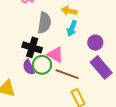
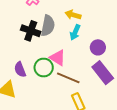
black cross: (32, 47) -> (31, 31), moved
purple semicircle: (29, 67) -> (20, 70), moved

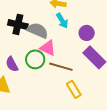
gray semicircle: (48, 26) -> (38, 30), moved, turned -70
cyan arrow: (75, 32) -> (62, 21), turned -49

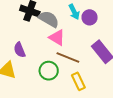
purple circle: (87, 33) -> (90, 17), moved
green circle: (35, 59) -> (49, 71), moved

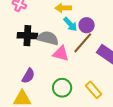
purple semicircle: (20, 50) -> (28, 76), turned -112
brown line: (68, 57) -> (83, 43), moved, turned -55

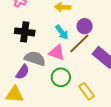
cyan arrow: (70, 24) -> (62, 32), moved
gray semicircle: (48, 38) -> (35, 58), moved
green circle: (62, 88) -> (61, 77), moved

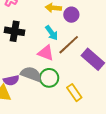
purple circle: (85, 26) -> (71, 15), moved
gray semicircle: (35, 58) -> (31, 74), moved
purple semicircle: (23, 72) -> (11, 80), moved, turned 42

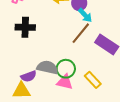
cyan arrow: (52, 33) -> (85, 15), moved
pink triangle: (46, 53) -> (65, 82), moved

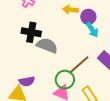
brown line: (81, 33) -> (79, 65), moved
gray semicircle: (47, 67) -> (47, 45), moved

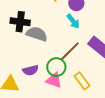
cyan arrow: (92, 30) -> (73, 21), moved
purple semicircle: (27, 81) -> (30, 70), moved

